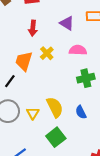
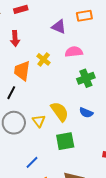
red arrow: (33, 28) -> (15, 39), moved
blue semicircle: (81, 112) -> (86, 113), turned -32
green square: (56, 137) -> (65, 141), turned 36

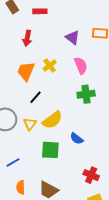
pink semicircle: (74, 52) -> (81, 66), turned 60
black line: (11, 93) -> (35, 97), moved
yellow semicircle: (60, 112) -> (52, 120), turned 75
blue semicircle: (86, 113) -> (77, 139), moved

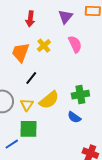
red arrow: (27, 38) -> (30, 19), moved
purple triangle: (72, 38) -> (65, 17), turned 35
green cross: (86, 94) -> (80, 95), moved
green square: (50, 150) -> (29, 129), moved

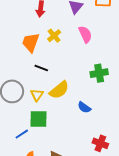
black line: (31, 78) -> (41, 68), turned 72
green cross: (80, 95) -> (99, 73), moved

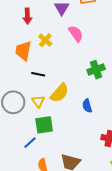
blue semicircle: (84, 107) -> (87, 106), turned 48

